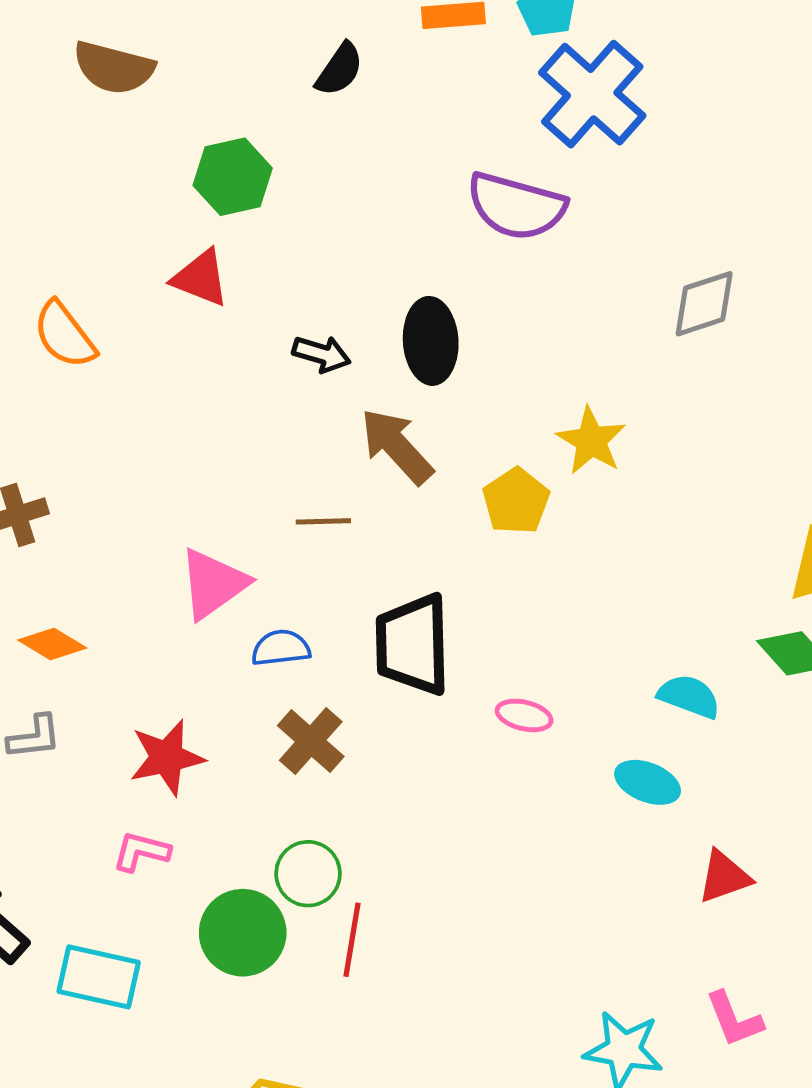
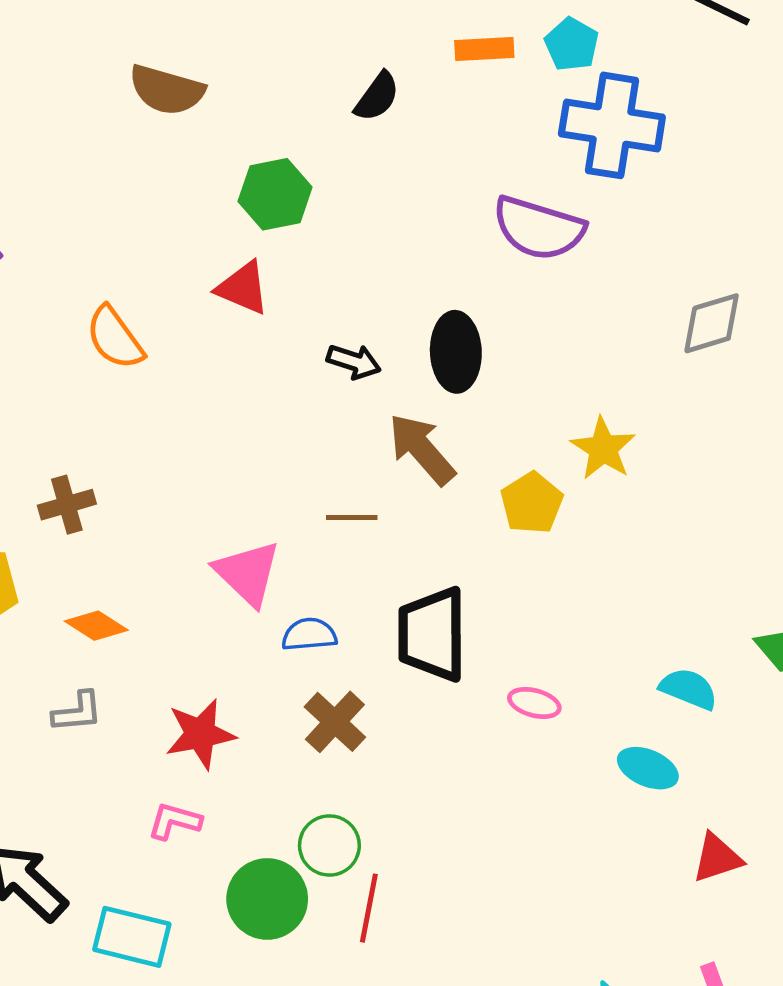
blue cross: (592, 94) -> (612, 125), turned -34
pink triangle: (213, 584) -> (248, 573), turned -42

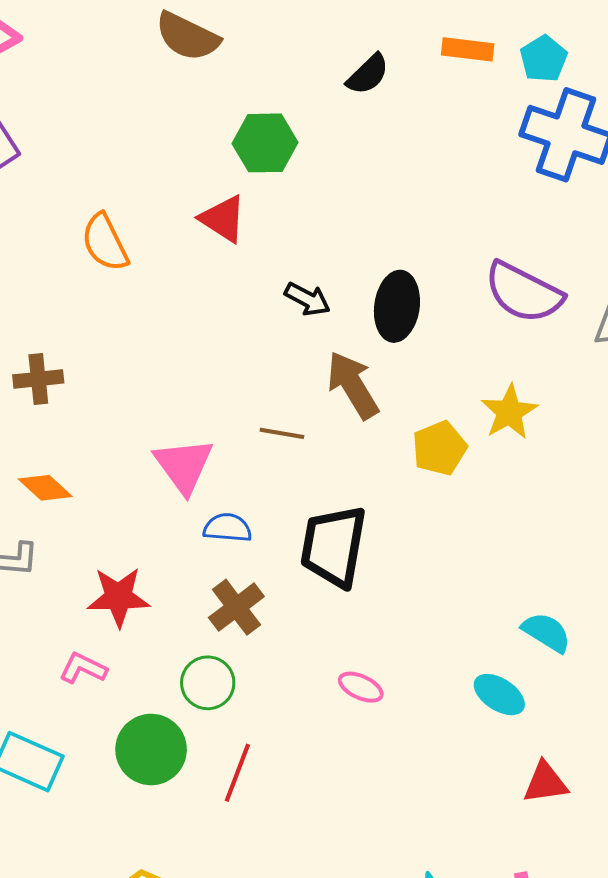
purple semicircle: (539, 228) -> (524, 292), moved
pink ellipse: (534, 703) -> (361, 687), moved
green circle: (329, 845) -> (208, 683), moved

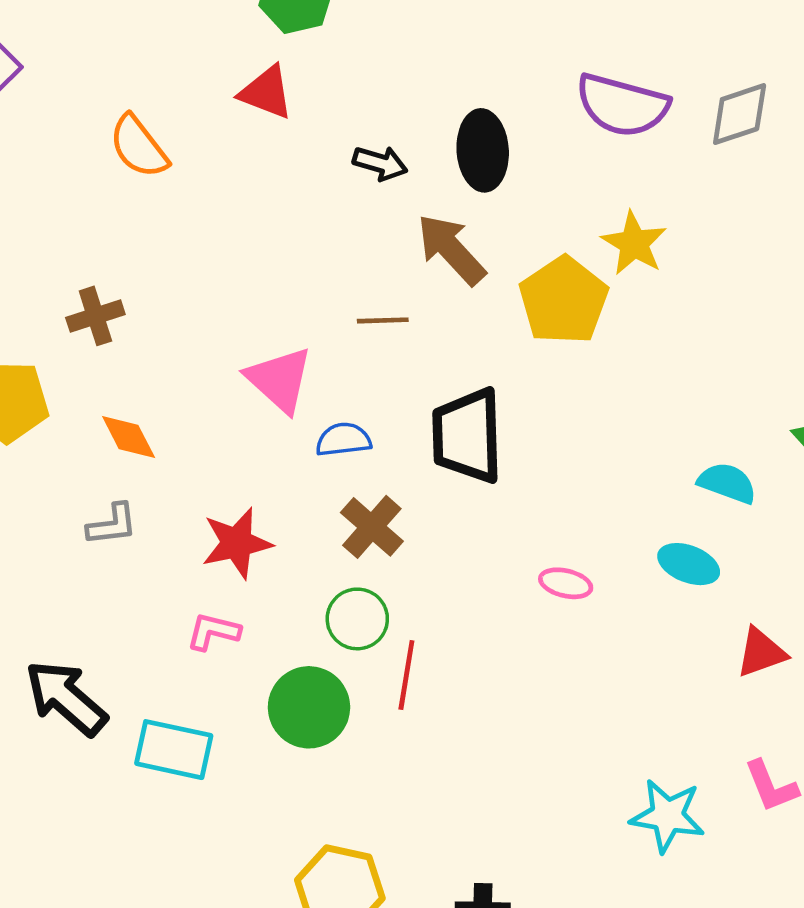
yellow pentagon: (439, 448) -> (564, 300), size x1.4
orange diamond: (45, 488) -> (129, 437), turned 32
pink ellipse: (361, 687) -> (566, 583), moved
red line: (237, 773) -> (406, 675), moved

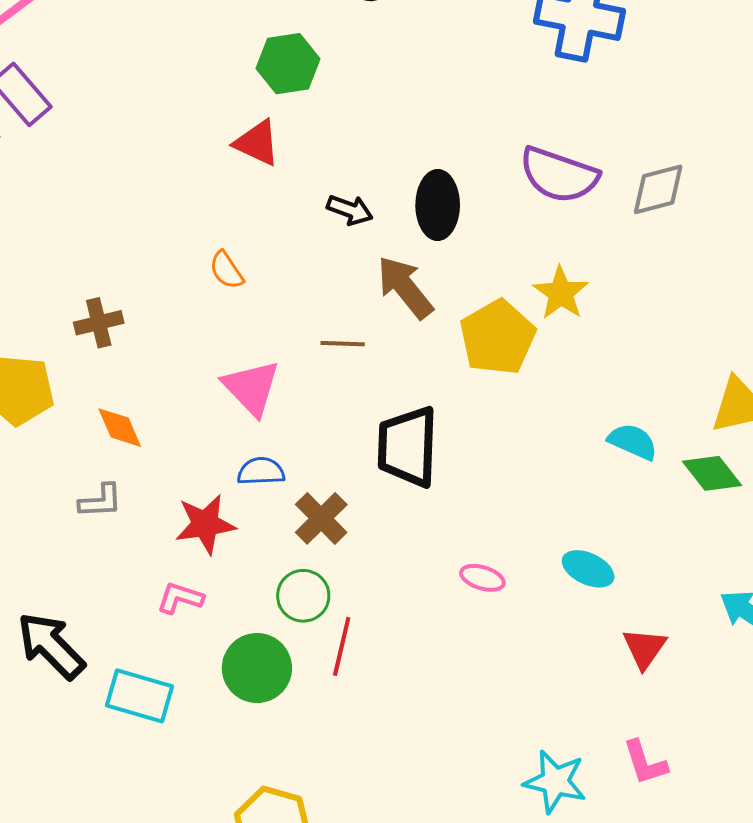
orange semicircle: (139, 147) -> (226, 270), moved, size x0.7
blue semicircle: (343, 440) -> (261, 471), moved
cyan semicircle: (727, 483) -> (633, 442), moved
red triangle: (761, 652) -> (644, 648), turned -39

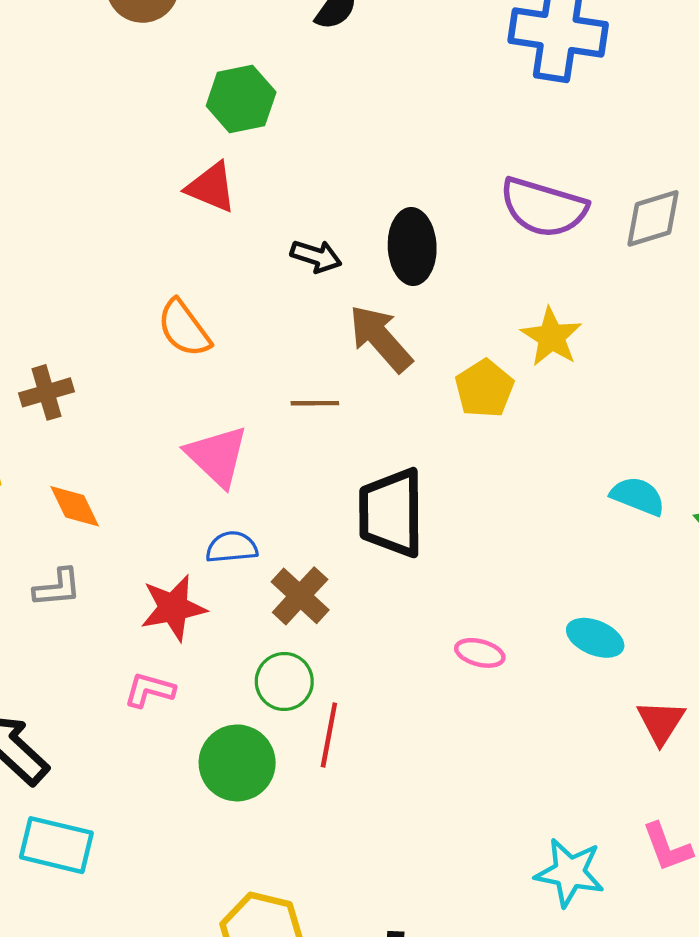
orange semicircle: (226, 270) -> (184, 328), size x1.4
yellow pentagon: (498, 337) -> (484, 389), size x0.7
cyan rectangle: (140, 696) -> (56, 845), moved

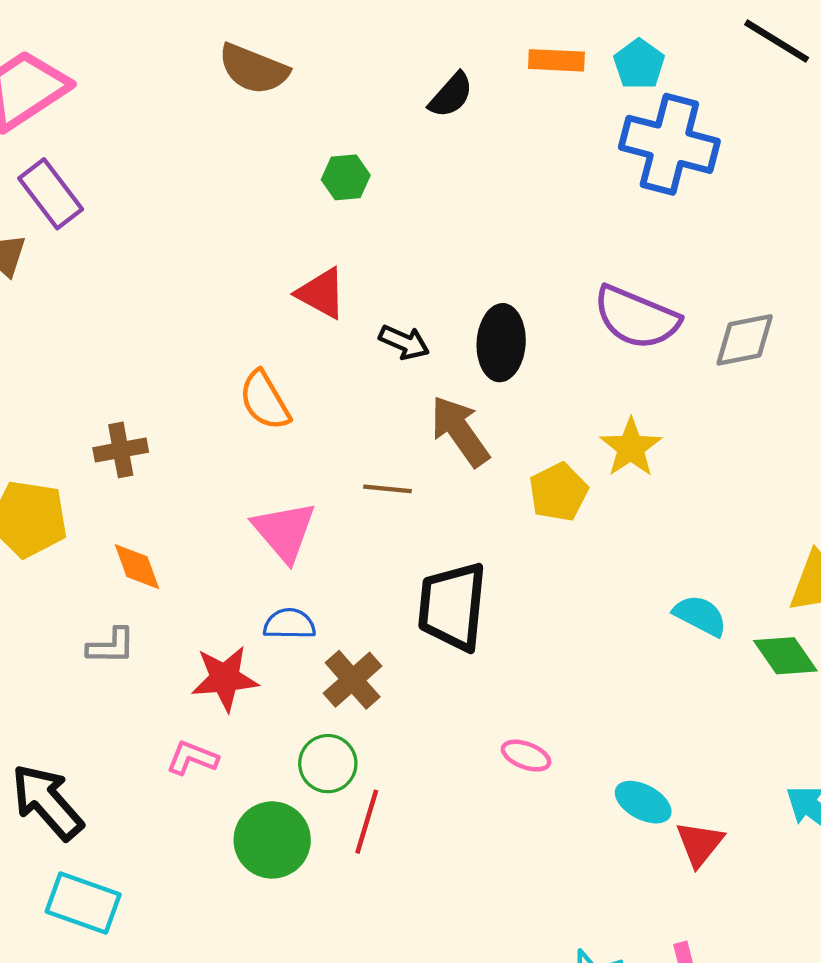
green hexagon: (241, 99) -> (346, 177), size x0.7
red triangle: (211, 187) -> (321, 293), moved
cyan ellipse: (595, 638) -> (643, 802), moved

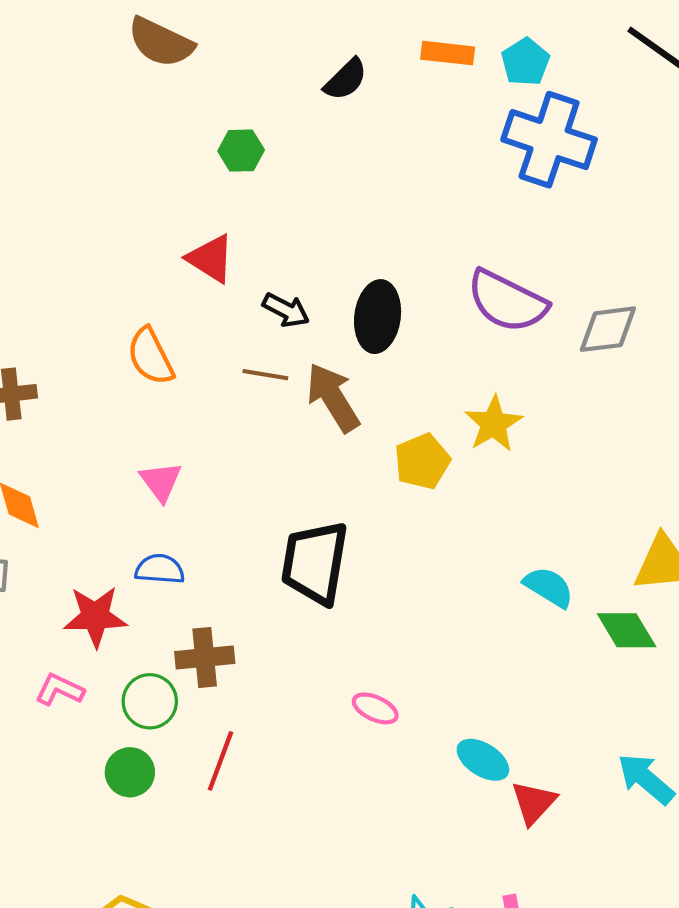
brown line: (388, 489) -> (265, 375), moved
pink triangle: (284, 531) -> (161, 481), size x0.7
brown cross: (353, 680) -> (205, 658), moved, turned 32
green circle: (328, 764) -> (150, 701), moved
green circle: (272, 840) -> (130, 772), size x0.7

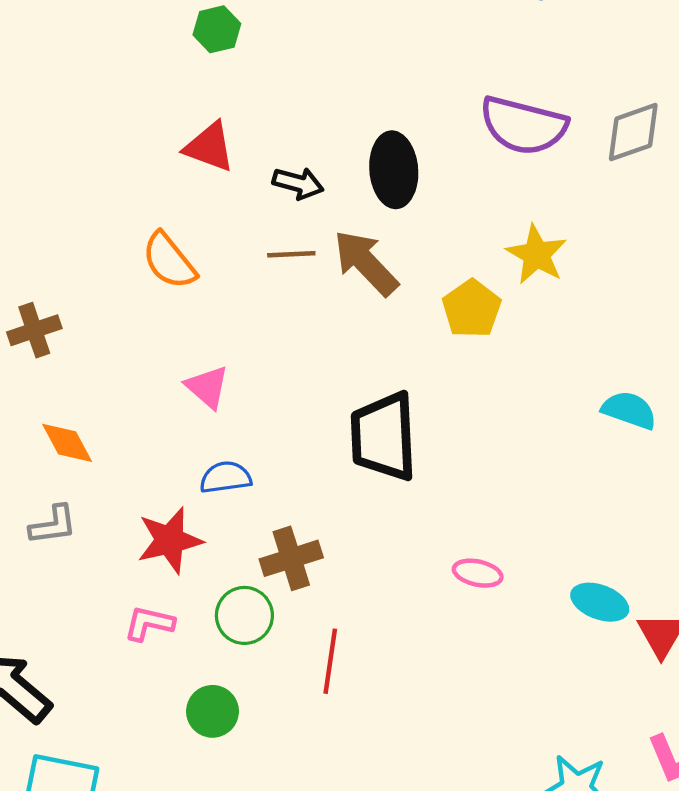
green circle: (130, 772) -> (212, 711), moved

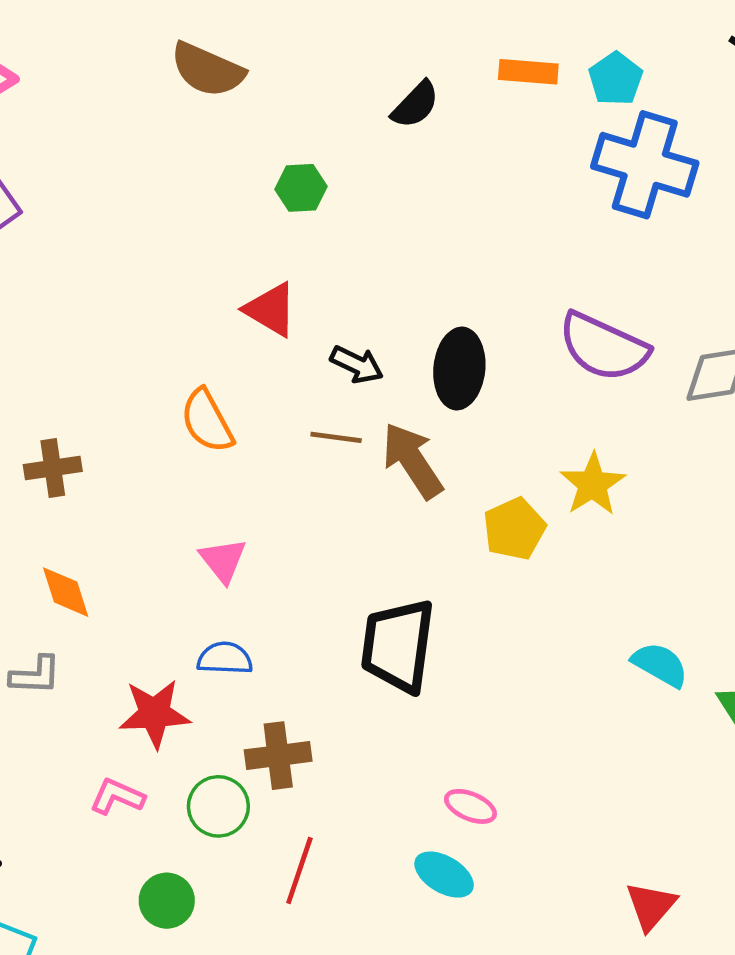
cyan ellipse: (600, 602) -> (444, 875), moved

